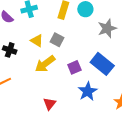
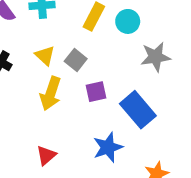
yellow arrow: (45, 64) -> (51, 93), turned -45
purple square: (74, 67) -> (96, 92), moved

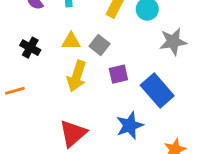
yellow triangle: (45, 56) -> (71, 41), turned -42
red triangle: (46, 155) -> (73, 133), size x1.5

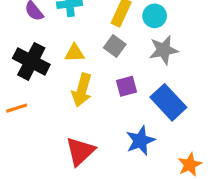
gray star: (173, 42) -> (164, 50), moved
gray square: (99, 45) -> (115, 46), moved
black cross: (30, 48) -> (31, 61), size x1.6

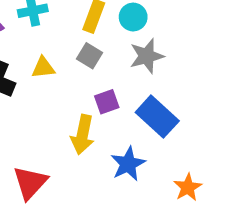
yellow arrow: (82, 90) -> (83, 135), moved
red triangle: (80, 151) -> (30, 183), moved

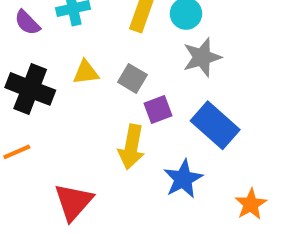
gray square: (89, 56) -> (132, 78), moved

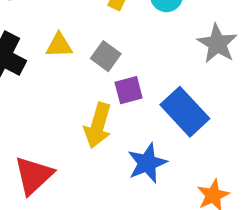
gray star: (202, 57) -> (217, 44), moved, turned -30

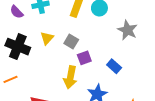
yellow triangle: (59, 45) -> (47, 38), turned -40
blue rectangle: (185, 112) -> (114, 66), size x0.6

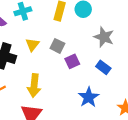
gray star: (127, 30) -> (104, 37), moved
yellow arrow: (70, 77) -> (34, 86), moved

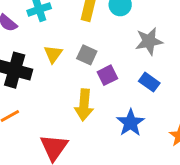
gray star: (104, 37) -> (149, 41), turned -30
yellow arrow: (34, 86) -> (84, 105), moved

